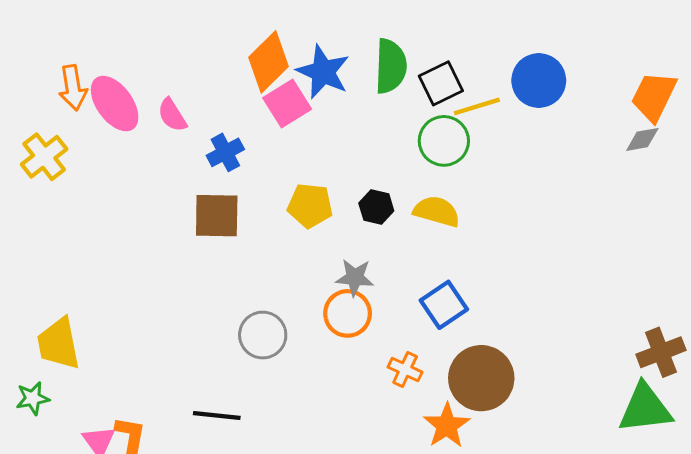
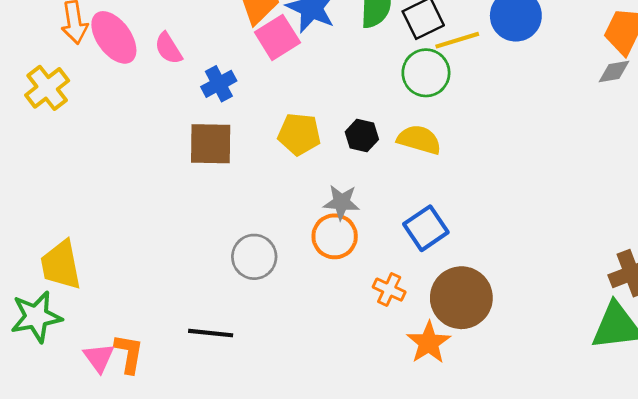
green star: (33, 398) -> (36, 317), size x1.6

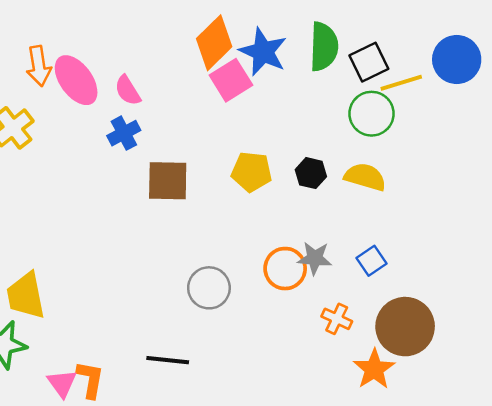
blue cross: (219, 84) -> (124, 133), moved
gray star: (341, 202) -> (315, 258), moved
blue square: (426, 228) -> (372, 261), size x0.7

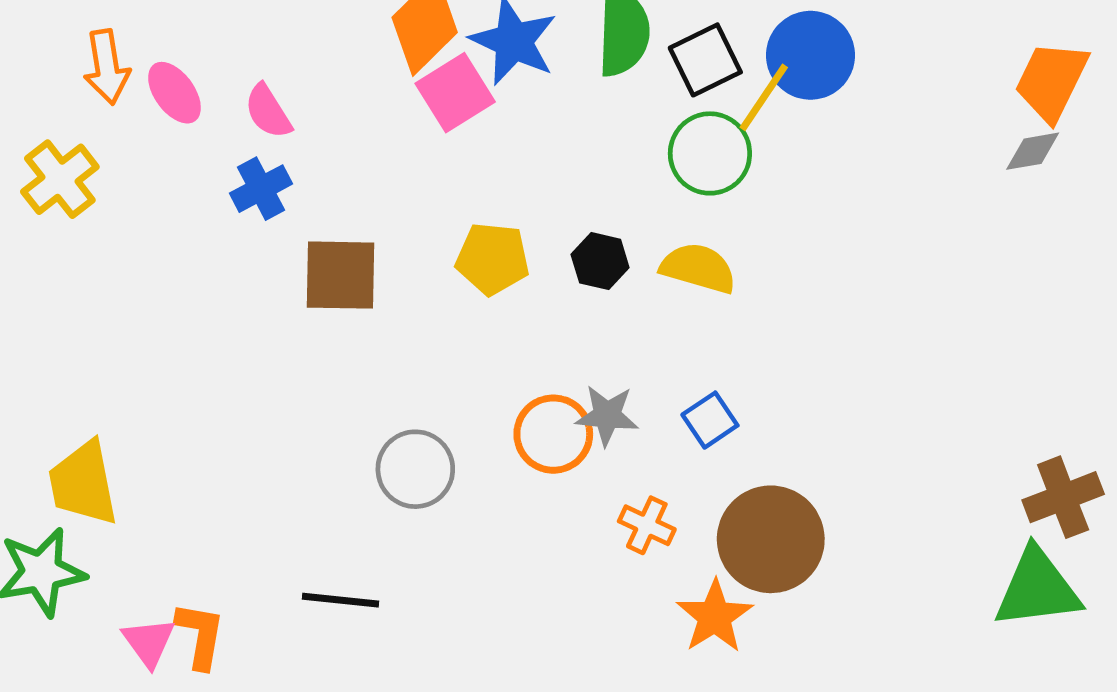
blue circle: (457, 59) -> (810, 55), moved
pink ellipse: (76, 80) -> (174, 93), size x0.7
yellow line: (401, 83) -> (764, 97), turned -39

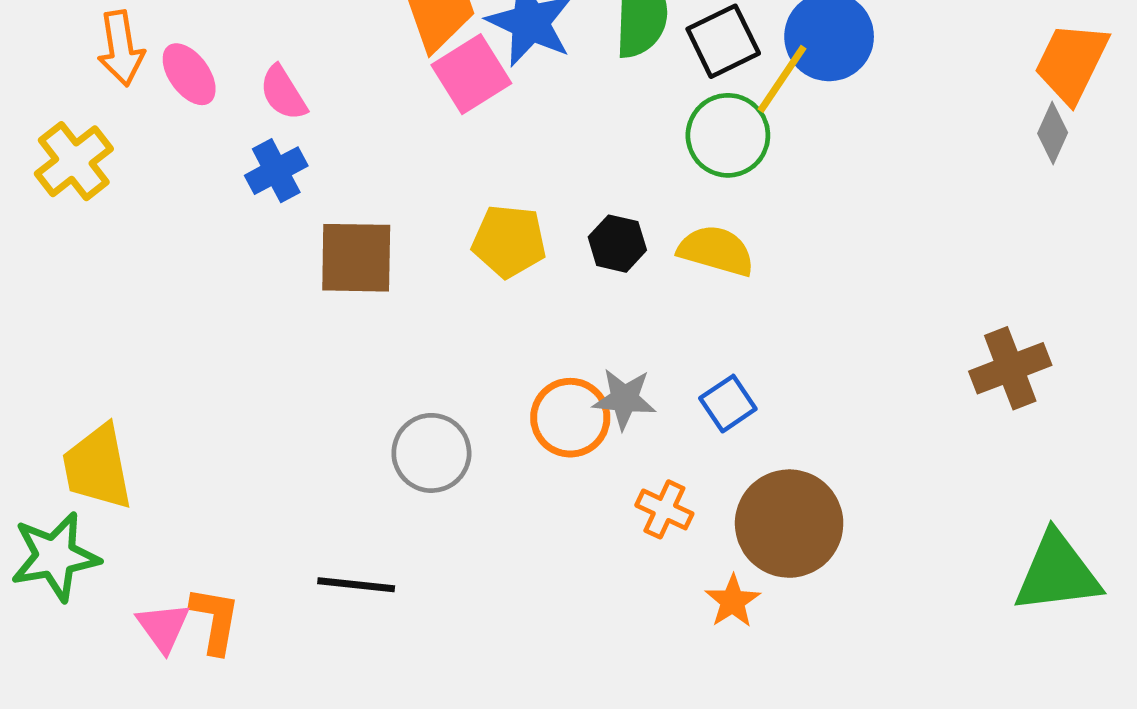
gray diamond: (1033, 151) -> (1053, 133), turned -56
brown cross: (1063, 497) -> (1010, 368), moved
orange star: (715, 616) -> (733, 601), size x0.7

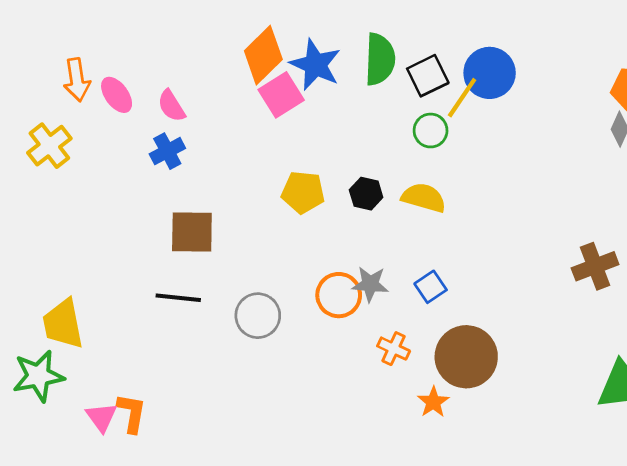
green circle: (728, 135) -> (431, 131), size x0.7
brown square: (356, 258) -> (192, 232), moved
black line: (356, 585) -> (178, 298), moved

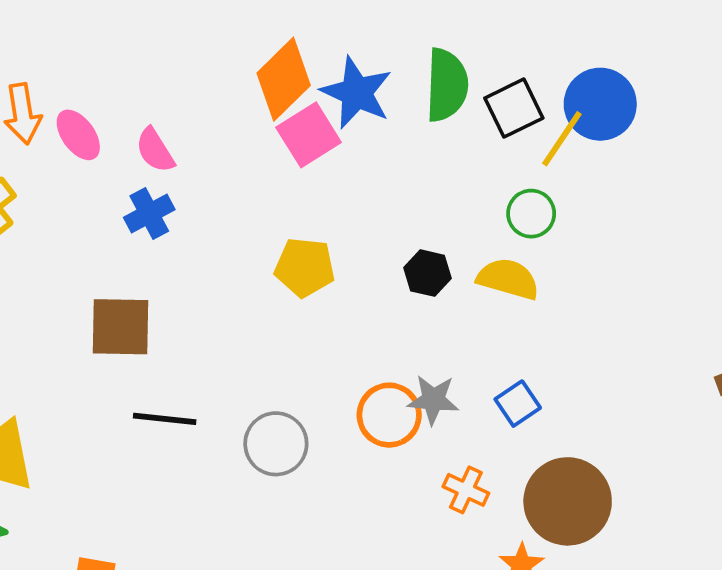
green circle: (431, 131) -> (531, 214), moved
yellow pentagon: (303, 192) -> (305, 267), moved
brown square: (192, 232) -> (120, 327), moved

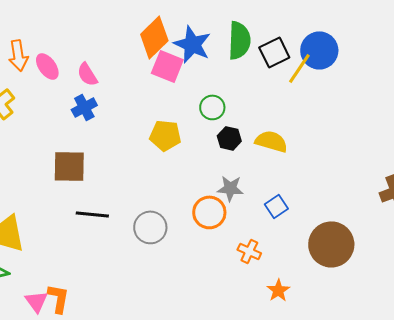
pink square: (309, 135) -> (167, 66), turned -36
green circle: (531, 214) -> (212, 107), moved
gray star: (433, 400) -> (230, 188), moved
brown circle: (568, 501) -> (331, 244), moved

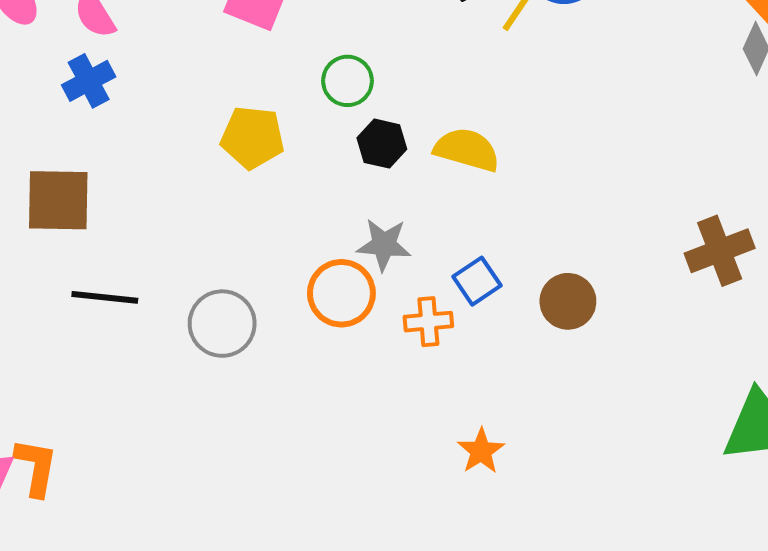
brown circle: (331, 244) -> (568, 301), moved, size x0.6
orange cross: (249, 251) -> (428, 322), moved, turned -30

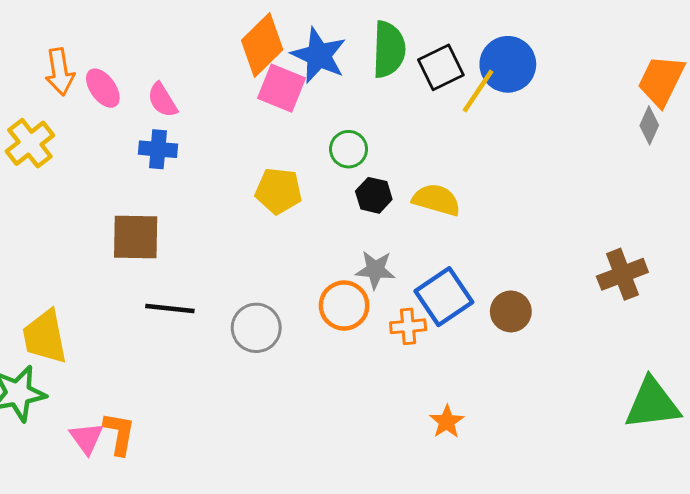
blue cross: (89, 81) -> (158, 149), turned 33
blue square: (477, 281) -> (444, 297), size x1.6

